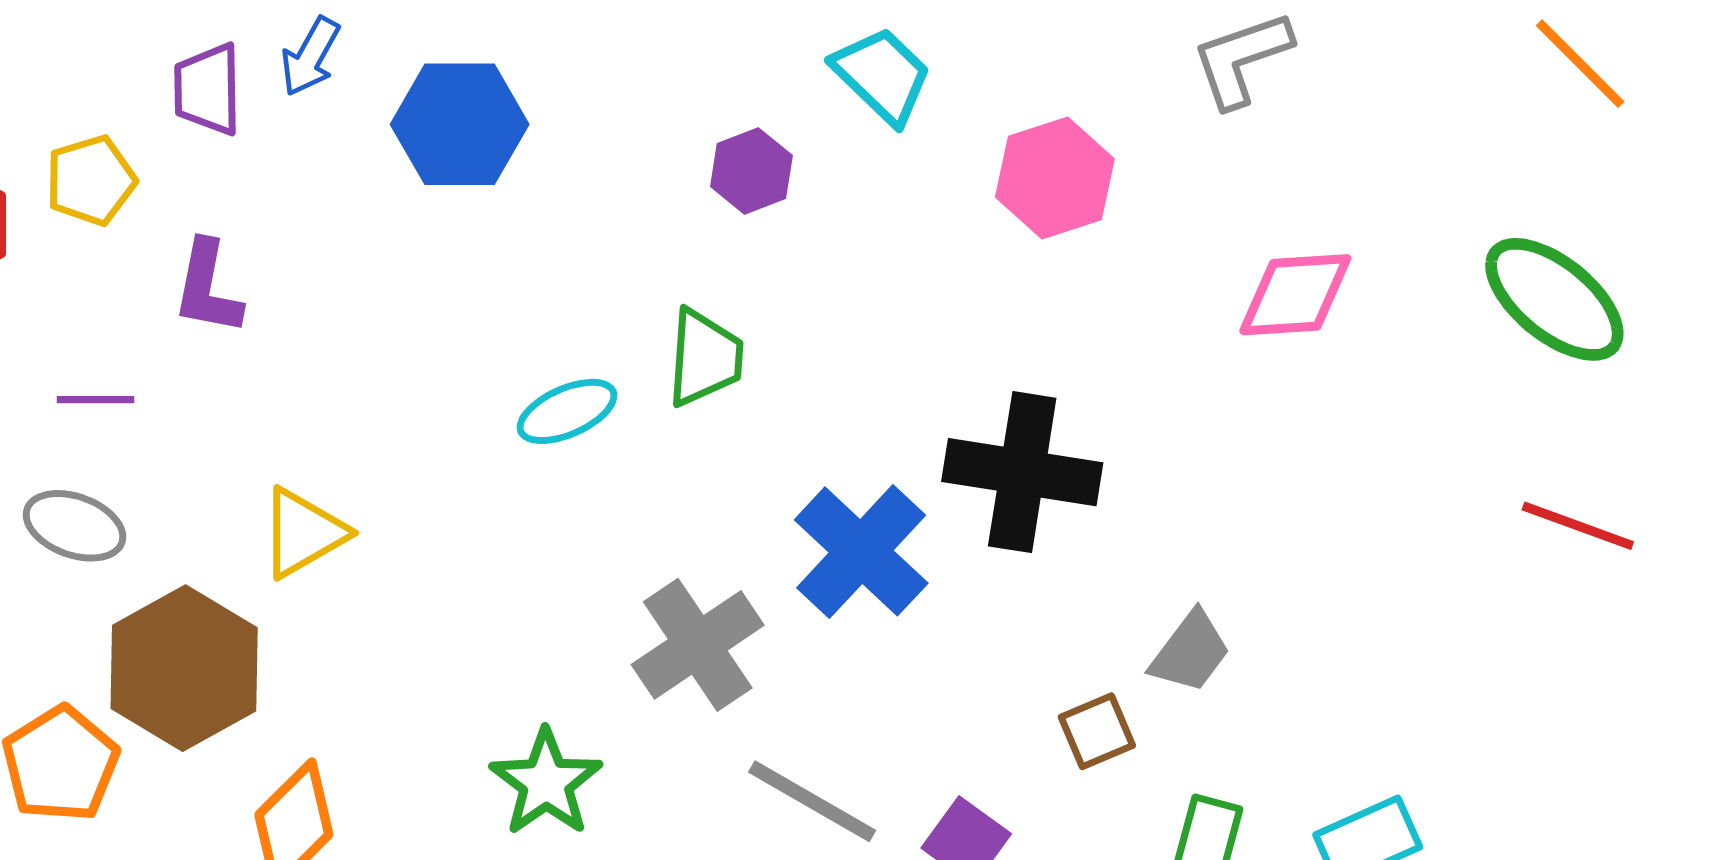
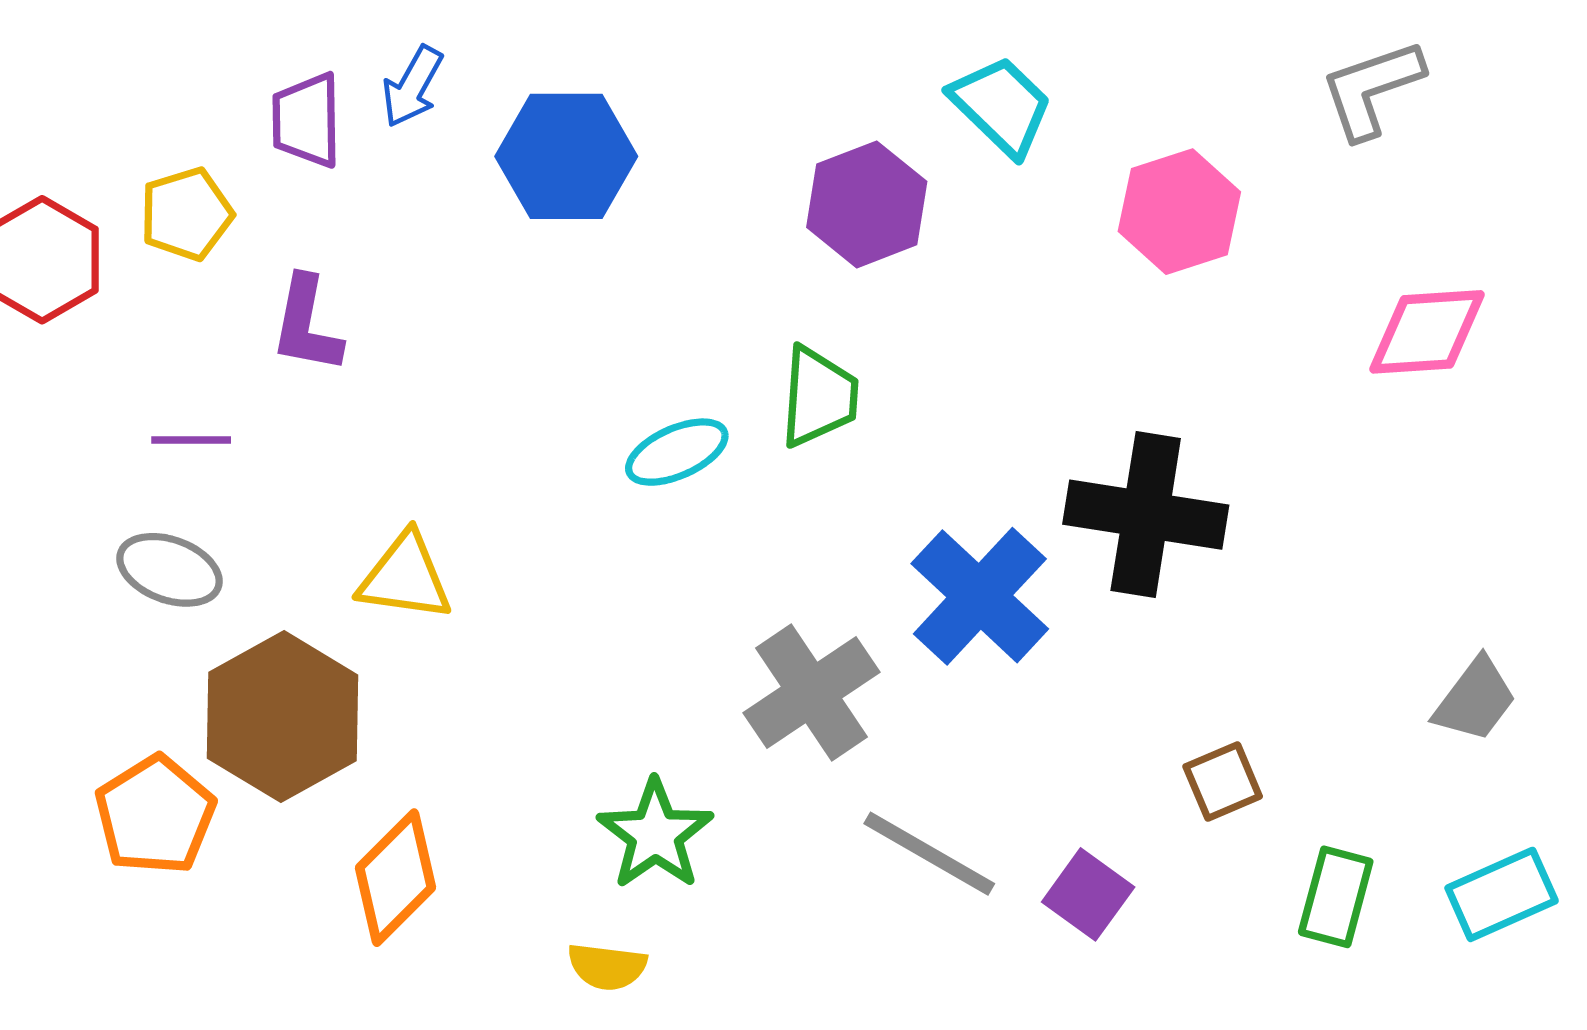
purple hexagon: (751, 171) -> (867, 204), size x1.4
yellow triangle: (303, 533) -> (405, 577), turned 38
gray trapezoid: (1190, 652) -> (1475, 700), moved

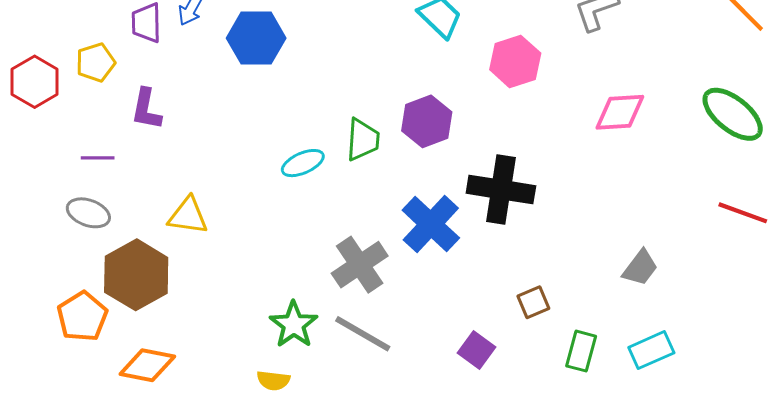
purple hexagon: (867, 204) -> (427, 121), moved
gray line: (929, 854) -> (363, 334), moved
orange diamond: (396, 878) -> (147, 365), moved, turned 56

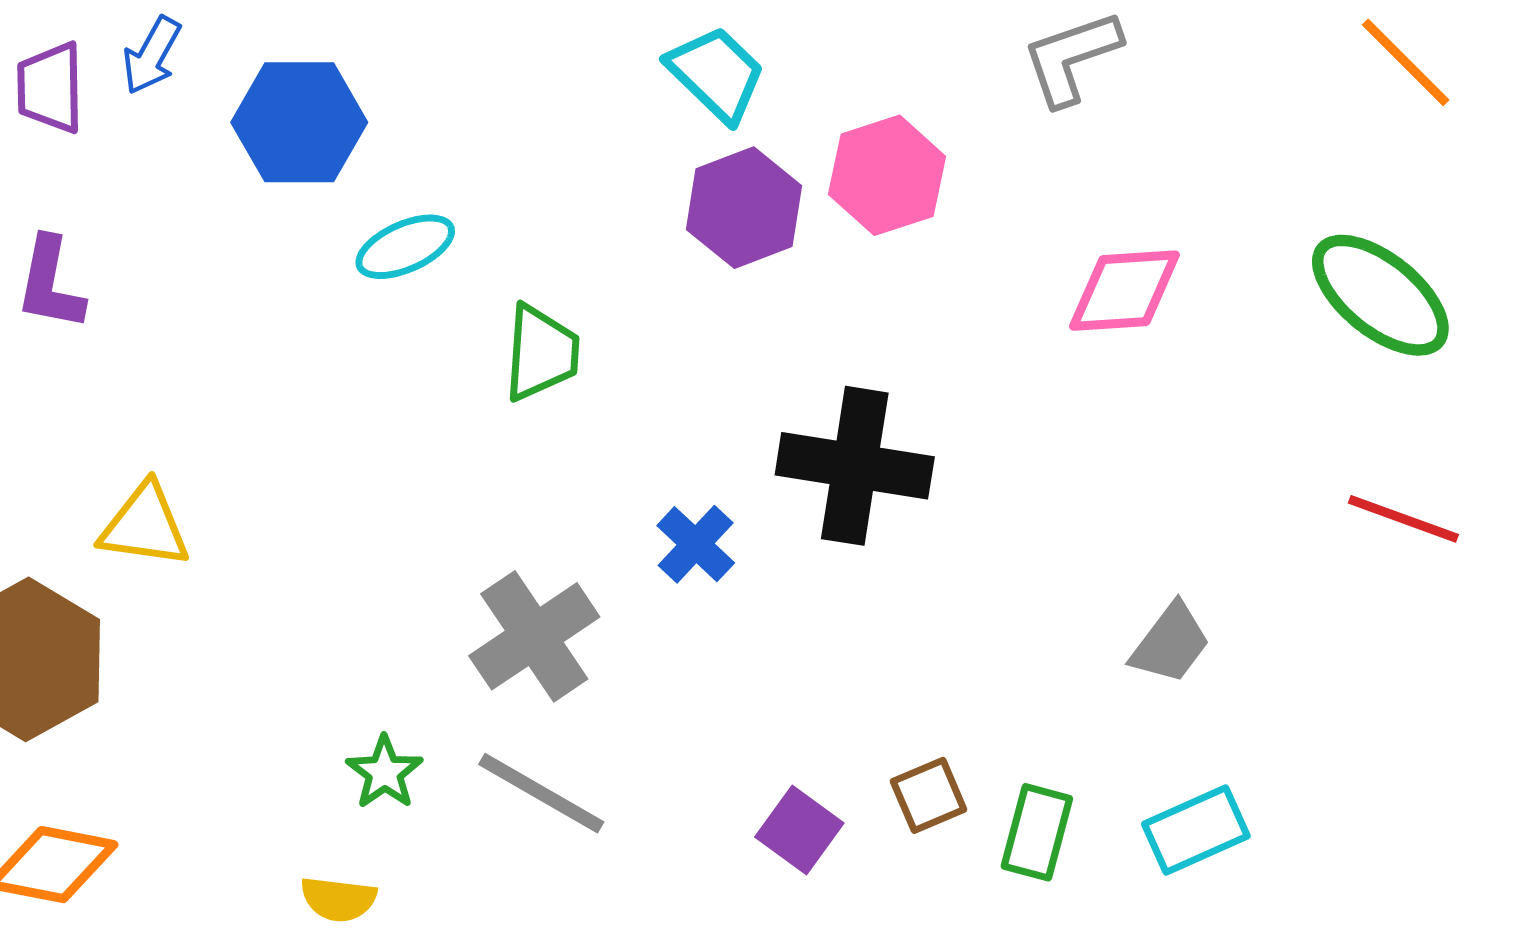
purple hexagon: (427, 121) -> (744, 208), moved
cyan ellipse: (303, 163) -> (405, 247), moved
blue cross: (431, 224) -> (696, 544), size x0.6
brown square: (533, 302) -> (929, 795), moved
green star: (294, 325) -> (384, 772), size x0.7

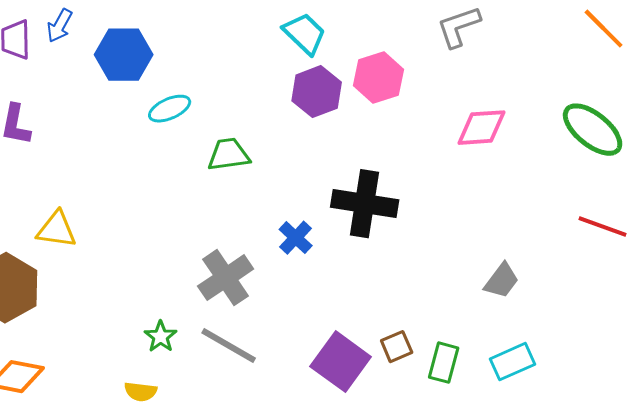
green trapezoid: (541, 353) -> (229, 155), turned -102
purple square: (799, 830) -> (341, 362), size x1.6

